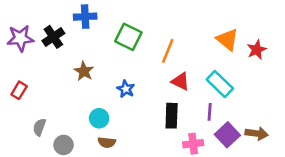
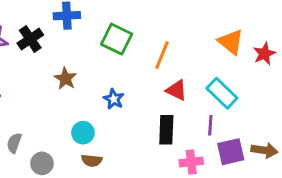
purple square: (227, 135) -> (231, 152), turned 30

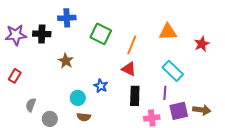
black cross: (30, 39) -> (42, 34), turned 36
orange triangle: (231, 42) -> (168, 32), moved, turned -42
red triangle: (177, 90) -> (129, 69), moved
blue star: (114, 99) -> (101, 86), moved

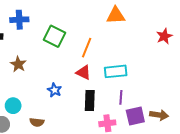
orange triangle: (168, 32) -> (116, 16), moved
red star: (202, 44) -> (164, 36), moved
cyan rectangle: (173, 71) -> (116, 71), moved, turned -50
cyan circle: (78, 98) -> (13, 106), moved

